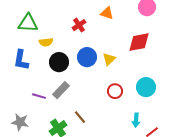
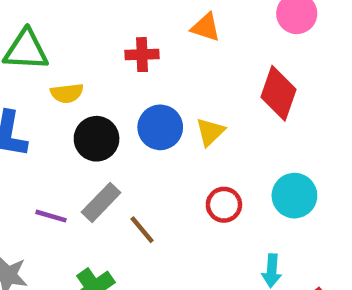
red cross: (79, 25) -> (142, 55), turned 32
red diamond: (139, 42) -> (279, 93), turned -60
brown line: (80, 117) -> (142, 230), moved

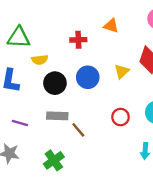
yellow triangle: (210, 132) -> (122, 71), moved
gray rectangle: (101, 202) -> (57, 116), turned 48
purple line: (51, 216) -> (20, 123), moved

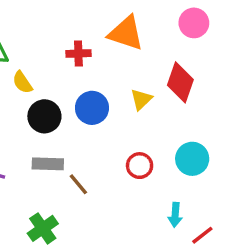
orange triangle: (111, 26) -> (126, 33), size x1.6
yellow semicircle: (40, 60) -> (22, 82), turned 63

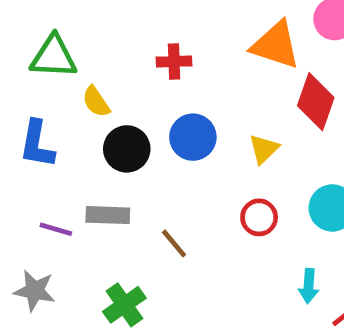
orange triangle: (126, 33) -> (276, 45), moved
yellow triangle: (141, 99) -> (264, 149), moved
gray rectangle: (48, 164) -> (108, 215), moved

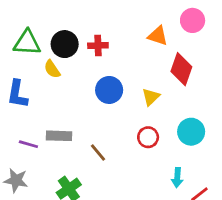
orange triangle: (276, 45) -> (158, 36), size x0.7
black circle: (127, 149) -> (65, 44), moved

